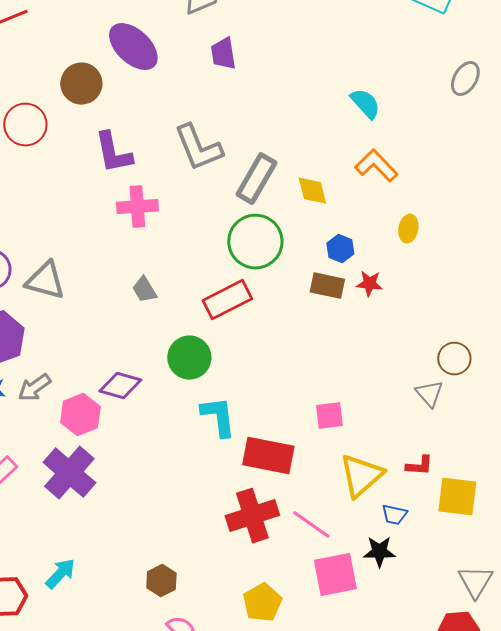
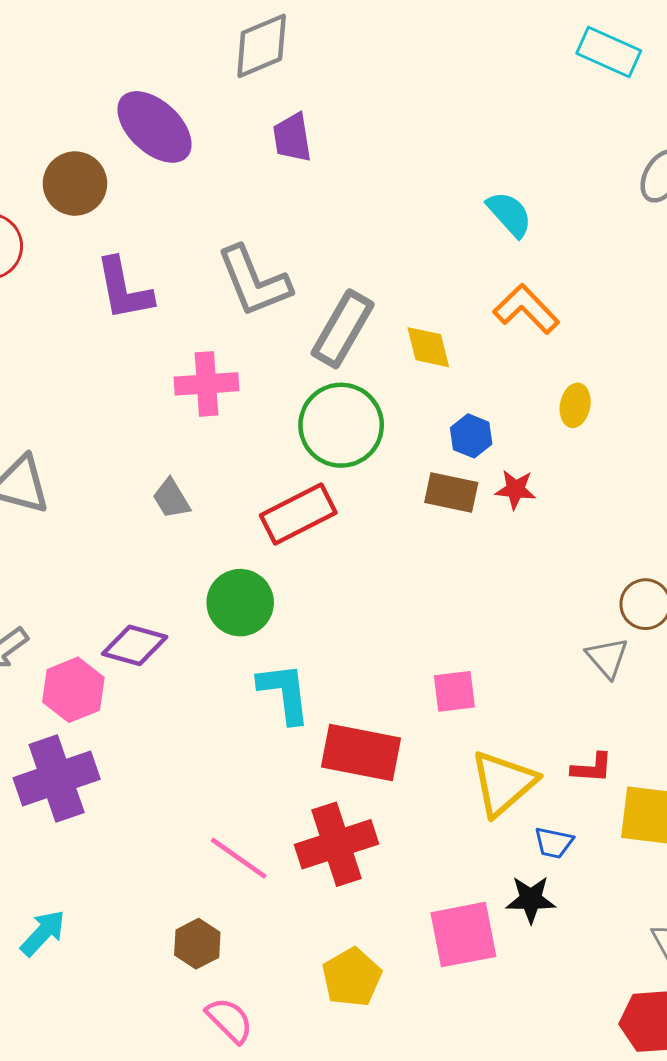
pink cross: (137, 207) -> (207, 384), moved
purple cross: (69, 473) -> (57, 779), turned 30
pink line: (311, 525) -> (239, 858), moved

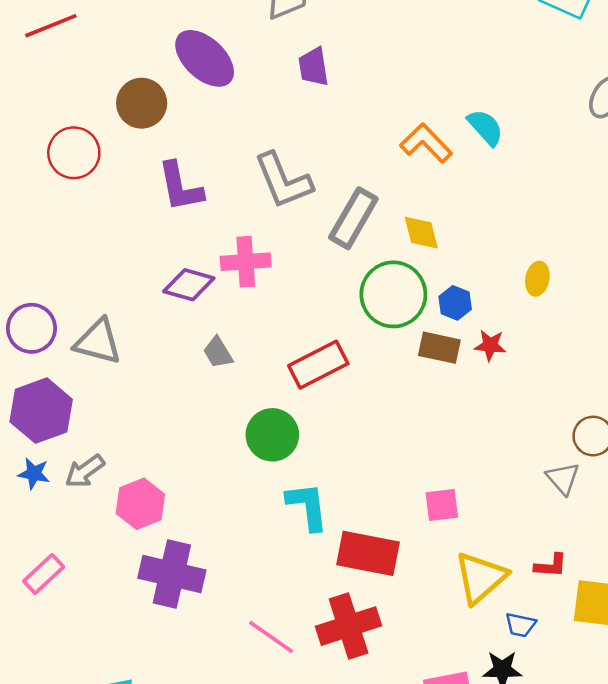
orange L-shape: (526, 309) -> (426, 143), moved
green circle: (341, 425) -> (393, 294), moved
purple diamond: (135, 645) -> (189, 285), moved
purple cross: (57, 779) -> (172, 574), moved, turned 32

